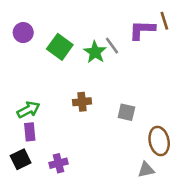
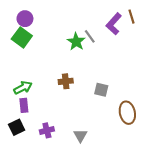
purple L-shape: (142, 30) -> (114, 24), turned -50
purple circle: (23, 33) -> (25, 19), moved
green square: (60, 47) -> (22, 37), moved
gray triangle: (146, 170) -> (80, 136), moved, turned -48

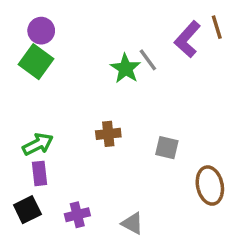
gray triangle: (80, 136) -> (132, 223), turned -32

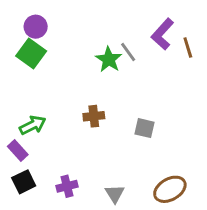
brown line: (217, 27) -> (188, 48), moved
purple rectangle: (39, 173) -> (18, 150), moved, turned -36
brown ellipse: (210, 186) -> (170, 189), moved, turned 72
gray triangle: (132, 223) -> (115, 194), turned 30

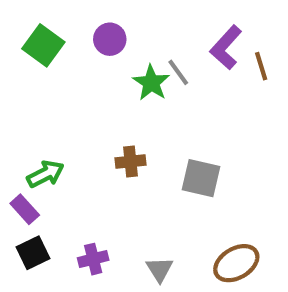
purple circle: (36, 27) -> (110, 39), moved
green square: (31, 54) -> (43, 45), moved
gray square: (145, 128) -> (201, 178), size x1.4

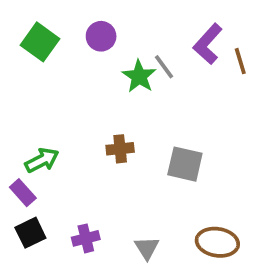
brown ellipse: (236, 263) -> (217, 242), turned 39

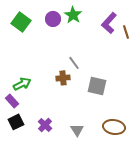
gray line: (164, 67) -> (74, 63), moved
green star: (139, 76) -> (73, 15), moved
purple cross: (86, 238) -> (45, 125), turned -32

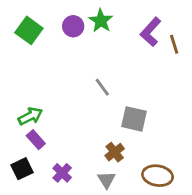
brown cross: (63, 78) -> (115, 152), moved, turned -32
purple rectangle: (12, 101) -> (36, 140), moved

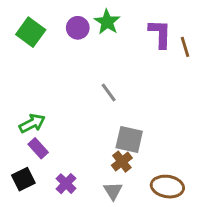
purple L-shape: (151, 32) -> (160, 34), turned 140
gray square: (134, 119) -> (129, 139), moved

